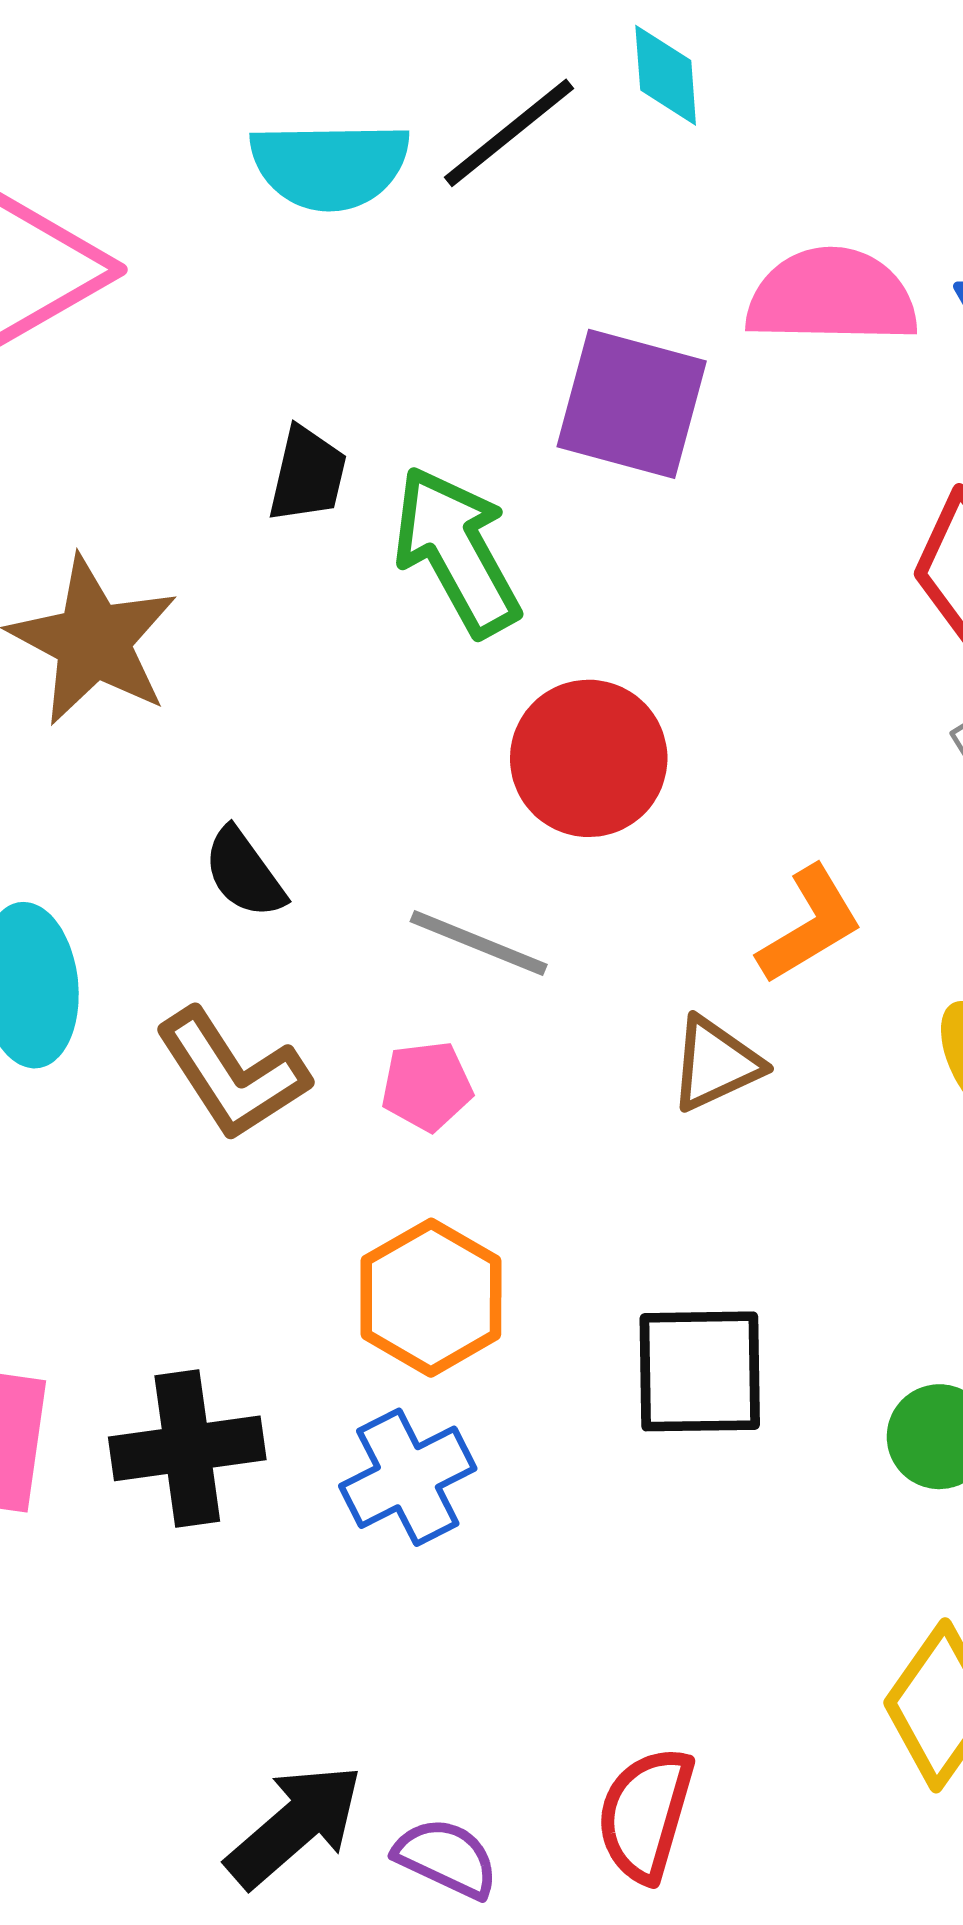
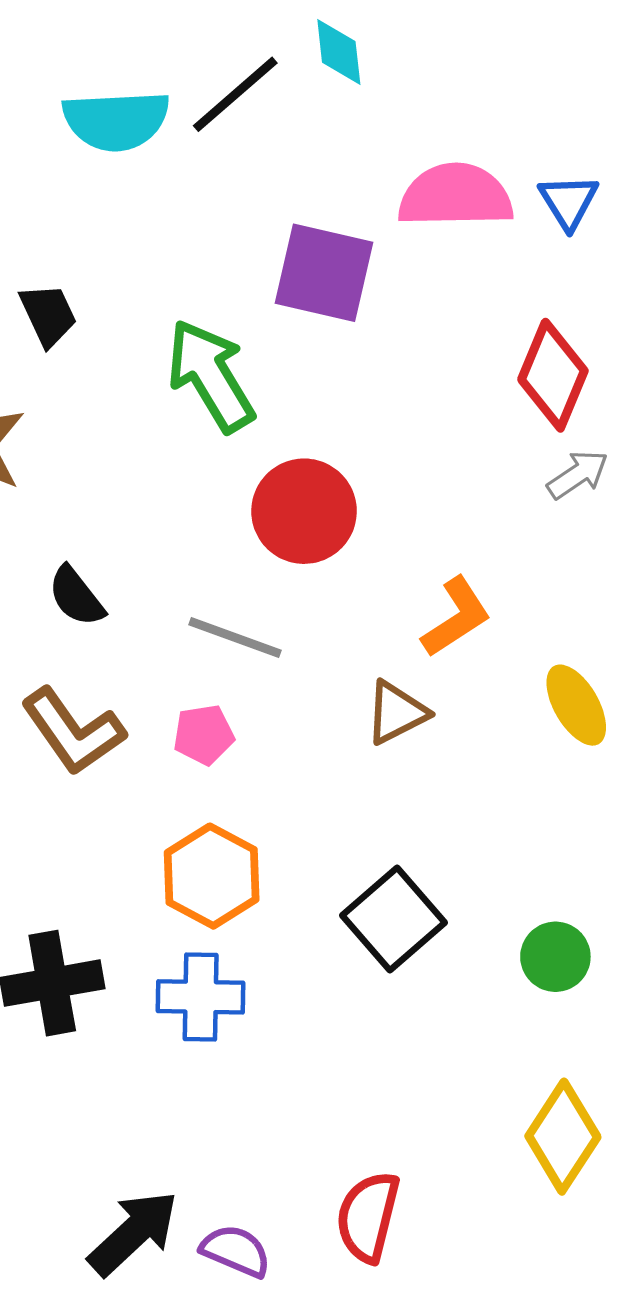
black trapezoid: (308, 475) -> (48, 315), moved, turned -36
black square: (700, 1371) -> (393, 919), turned -38
blue cross: (408, 1477) -> (201, 997), turned 30

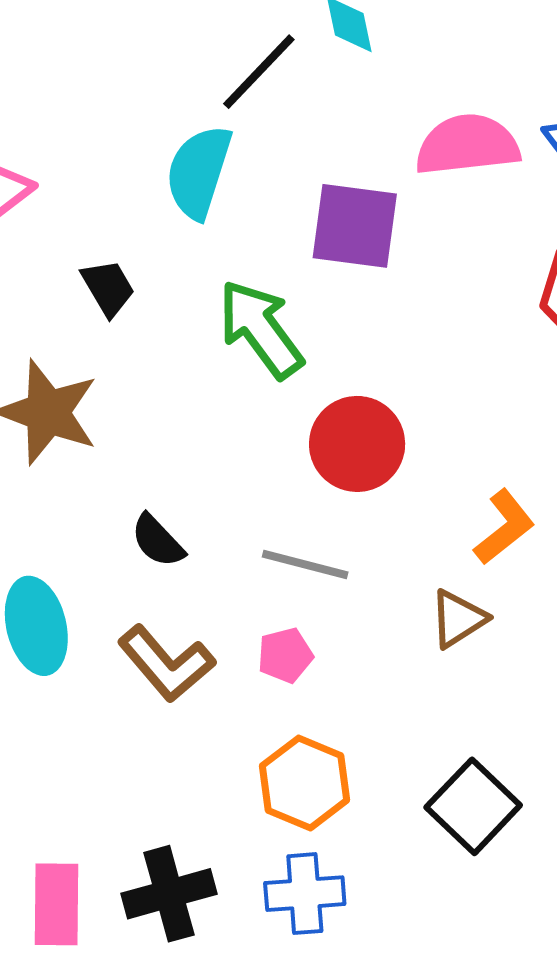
cyan semicircle: (116, 121) -> (199, 172), moved, turned 116

